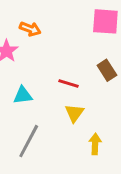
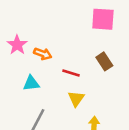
orange arrow: (30, 29) -> (43, 54), moved

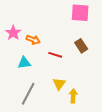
yellow triangle: (76, 99) -> (59, 84), moved

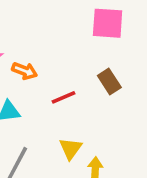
red line: (55, 55) -> (63, 97), turned -40

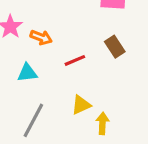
yellow triangle: (71, 149) -> (81, 105), turned 30

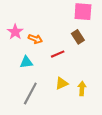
brown rectangle: (115, 47) -> (78, 37), moved
yellow arrow: (102, 123) -> (82, 88), moved

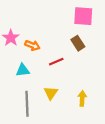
yellow triangle: (62, 83) -> (51, 93), moved, turned -32
gray line: (30, 94) -> (27, 104), turned -30

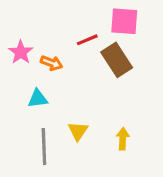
brown rectangle: (78, 43) -> (117, 60), size x1.5
red line: (56, 62) -> (87, 40), moved

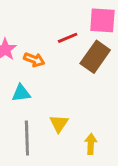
brown rectangle: (117, 60) -> (95, 57), turned 68
yellow arrow: (123, 139) -> (91, 144), moved

